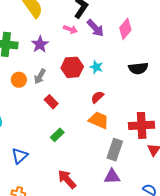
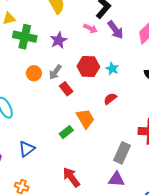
red rectangle: (51, 102) -> (66, 89), moved
orange trapezoid: (99, 120) -> (85, 119), moved, turned 30

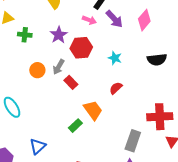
green cross: (25, 37) -> (25, 35), size x0.6
red hexagon: (88, 66) -> (81, 48), moved

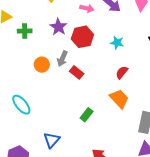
orange trapezoid: (93, 110) -> (119, 99), moved

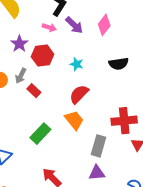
red semicircle: (122, 72) -> (79, 94), size x1.5
green rectangle: (87, 115) -> (40, 134), size x1.5

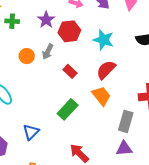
cyan star: (77, 64) -> (103, 40), size x1.5
red rectangle: (34, 91) -> (70, 71), moved

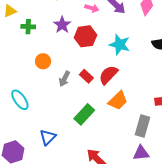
gray arrow: (48, 52) -> (64, 79), moved
red semicircle: (106, 70) -> (108, 75), moved
orange trapezoid: (101, 96) -> (118, 101), turned 85

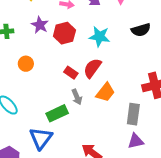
gray arrow: (64, 79) -> (77, 97), moved, turned -42
green rectangle: (84, 114) -> (57, 113), moved, turned 30
blue triangle: (48, 137) -> (41, 138), size x1.4

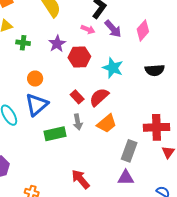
blue triangle: (41, 138) -> (37, 105), moved

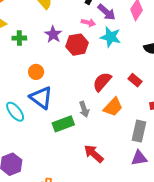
pink arrow: (88, 29) -> (88, 23), moved
cyan star: (113, 68) -> (111, 37), moved
red rectangle: (77, 97) -> (135, 80), moved
blue triangle: (37, 105) -> (41, 98), turned -35
red arrow: (81, 179) -> (94, 154), moved

